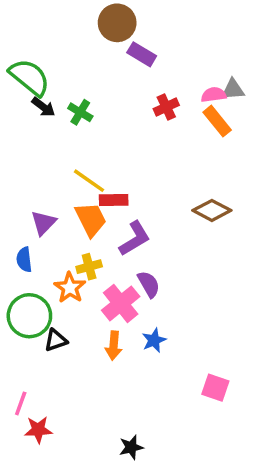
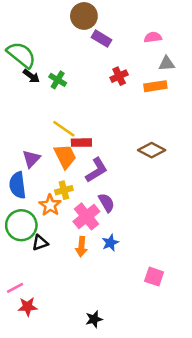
pink semicircle: (214, 95) -> (153, 37), moved
orange rectangle: (217, 121) -> (155, 86), turned -60
blue semicircle: (24, 260) -> (18, 185), size x1.5
pink line: (21, 403) -> (15, 288), turned 42

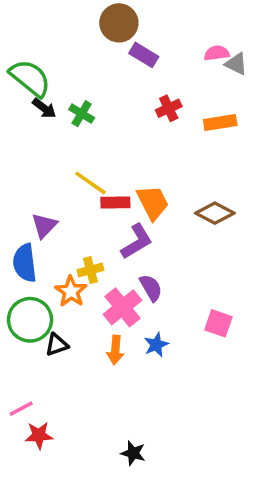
gray triangle: (167, 64) -> (236, 64), moved, turned 30
orange trapezoid: (65, 156) -> (153, 202), moved
pink square: (154, 277) -> (218, 323), moved
black star: (94, 319) -> (133, 453), turned 30

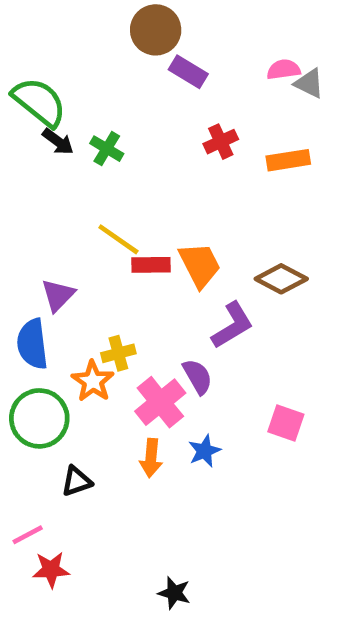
purple L-shape: (137, 242) -> (232, 325), moved
black triangle: (57, 345) -> (77, 481), moved

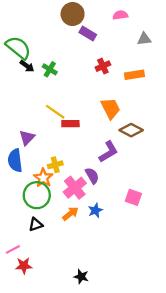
pink semicircle: (284, 69) -> (120, 15), moved
gray triangle: (309, 83) -> (144, 39), turned -32
orange trapezoid: (200, 265) -> (111, 108), moved
green circle: (39, 418) -> (37, 195), moved
orange arrow: (151, 458) -> (70, 214), turned -133

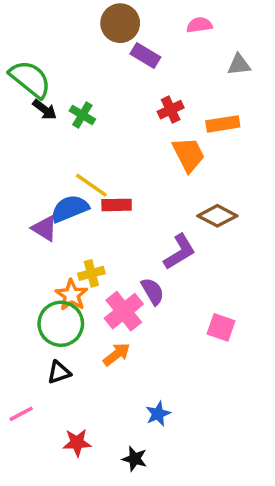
orange trapezoid: (111, 108) -> (189, 155), moved
purple triangle: (27, 138) -> (45, 228), turned -42
blue semicircle: (15, 160) -> (70, 209), moved, turned 75
blue star: (95, 210) -> (158, 414), moved
red star: (24, 266) -> (77, 443), moved

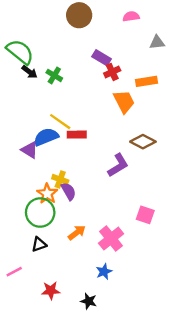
purple rectangle: (145, 56) -> (102, 58), moved
yellow cross: (91, 273) -> (60, 179), turned 35
purple semicircle: (153, 291) -> (69, 191), moved
pink cross: (124, 311) -> (111, 239), moved

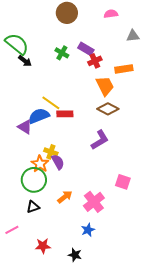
green cross: (54, 75) -> (62, 53), moved
brown diamond: (143, 142) -> (108, 109), moved

